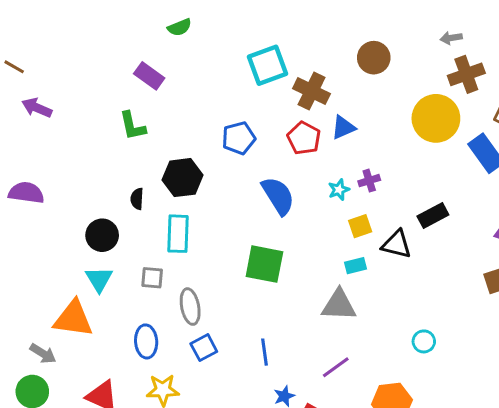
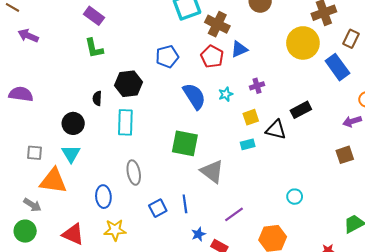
purple rectangle: (149, 76) -> (94, 16), moved
cyan star: (339, 190) -> (226, 94), moved
gray square: (152, 278) -> (34, 153), moved
gray triangle: (339, 305) -> (212, 171), moved, turned 35
blue square: (204, 348) -> (158, 208), moved

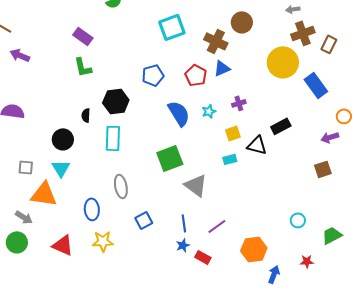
brown cross: (217, 24) -> (216, 41), moved
brown rectangle: (351, 39) -> (329, 44), moved
green square: (185, 143) -> (170, 158), turned -32
cyan circle: (295, 197) -> (298, 220), moved
blue line: (185, 204) -> (184, 223), moved

